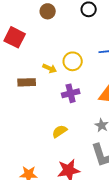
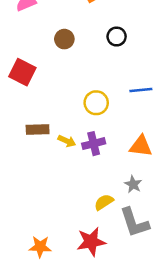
yellow arrow: (50, 68) -> (67, 141), moved
yellow semicircle: (60, 131) -> (104, 202), moved

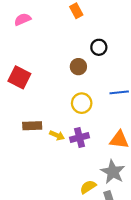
brown circle: (64, 39) -> (78, 67), moved
gray star: (133, 184) -> (113, 172), size x1.6

